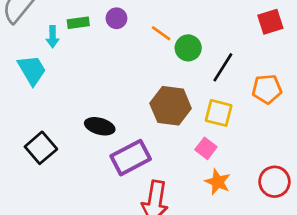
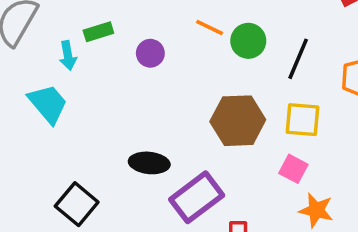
purple circle: (116, 18) -> (150, 53), moved

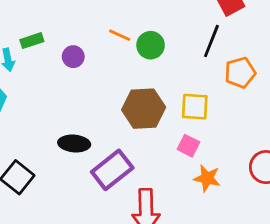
black line: (298, 59) -> (211, 41), moved

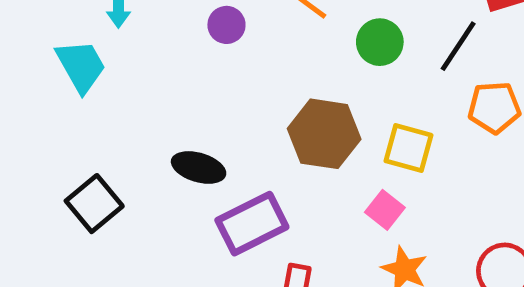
green circle: (151, 45) -> (380, 42), moved

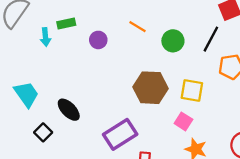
cyan trapezoid: (81, 66) -> (26, 94), moved
black ellipse: (199, 167) -> (69, 110), moved, turned 35
black square: (94, 204) -> (43, 132), size x0.7

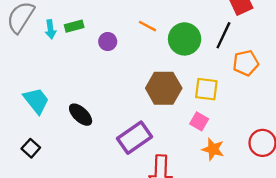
cyan arrow: (45, 37) -> (50, 29), moved
green circle: (173, 41) -> (185, 39), size x1.4
black square: (43, 132) -> (31, 148), moved

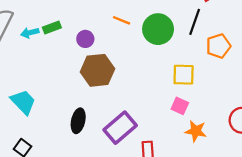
cyan arrow: (50, 29) -> (30, 33), turned 90
brown hexagon: (164, 88) -> (98, 70), moved
black ellipse: (81, 115) -> (78, 121), moved, turned 65

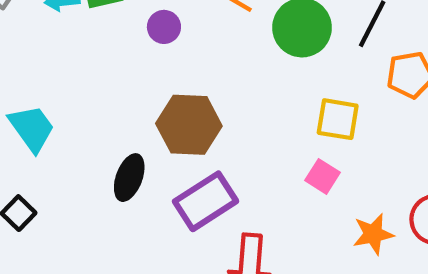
brown hexagon: (98, 70) -> (189, 125), moved
orange star: (196, 131) -> (373, 234), moved, turned -30

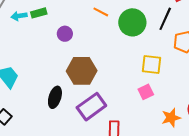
purple circle: (164, 27) -> (65, 34), moved
pink square: (322, 176) -> (146, 92), turned 35

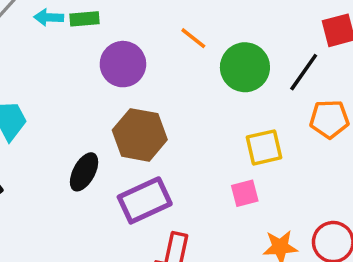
purple circle: (65, 34) -> (123, 64), size x1.6
yellow square: (151, 65) -> (264, 147), turned -30

